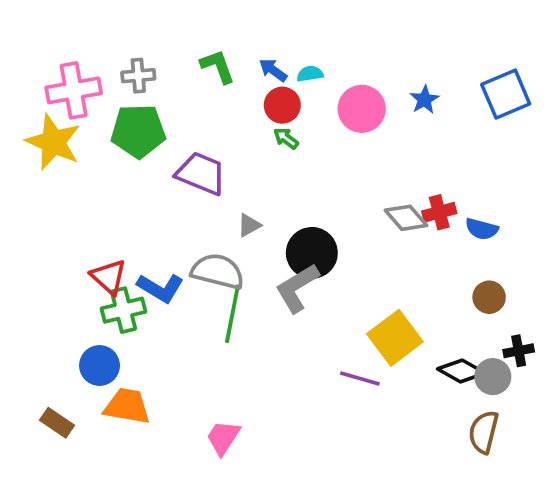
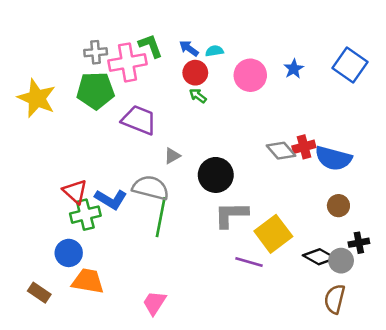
pink cross: (74, 90) -> (128, 62), moved
blue square: (506, 94) -> (350, 65), turned -32
blue semicircle: (482, 229) -> (333, 158), size x1.6
gray L-shape: (297, 288) -> (231, 215), moved, turned 30

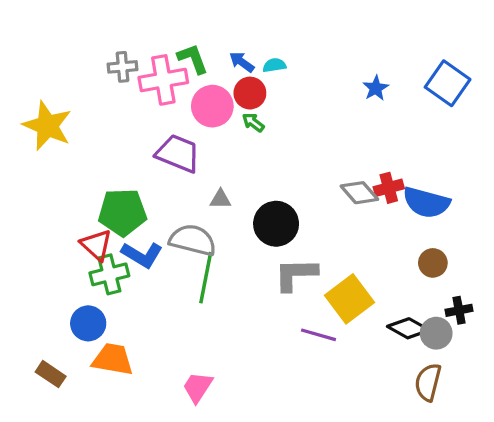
pink circle: (250, 75) -> (212, 106), moved
green pentagon: (96, 91) -> (122, 212), moved
gray triangle: (172, 156) -> (221, 199), turned 30

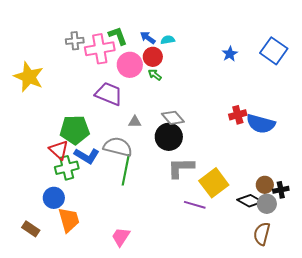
gray diamond: (359, 193) -> (173, 118), moved
brown circle: (433, 263) -> (265, 185), moved
orange trapezoid: (113, 359) -> (69, 220), turned 64

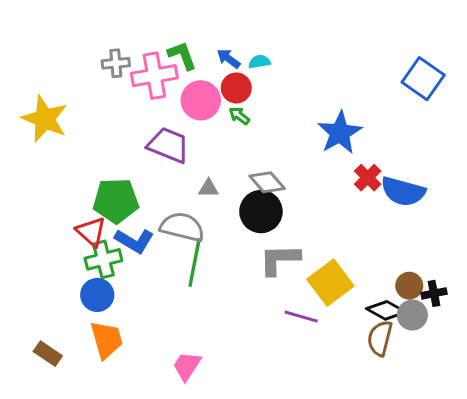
blue star: (230, 54) -> (340, 133), moved, size x1.8
red cross: (238, 115) -> (368, 178), turned -30
blue circle: (54, 198) -> (97, 295), moved
brown semicircle: (262, 234) -> (380, 338), moved

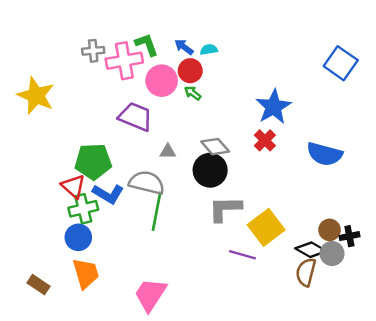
red cross: (368, 178) -> (265, 140), moved
pink trapezoid: (187, 366) -> (150, 295), size x1.4

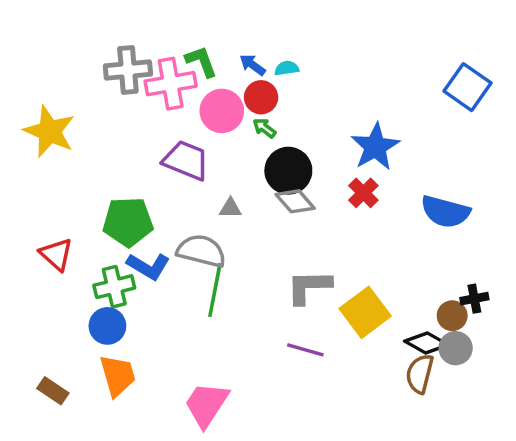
gray cross: (93, 51) -> (128, 70), size x1.5
black circle: (210, 170) -> (288, 171), moved
red triangle: (73, 186) -> (56, 254), moved
black cross: (349, 236) -> (474, 299), moved
purple line: (242, 255) -> (305, 350), moved

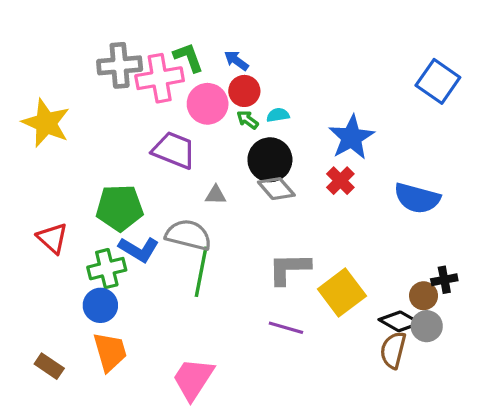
cyan semicircle: (287, 68) -> (278, 115), moved

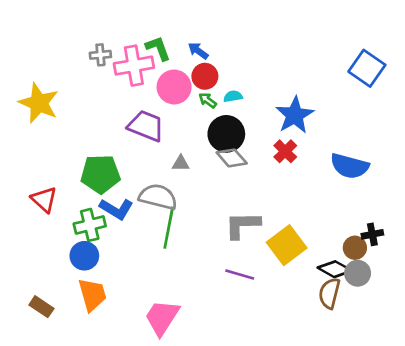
gray cross: (120, 65) -> (100, 55), size x0.6

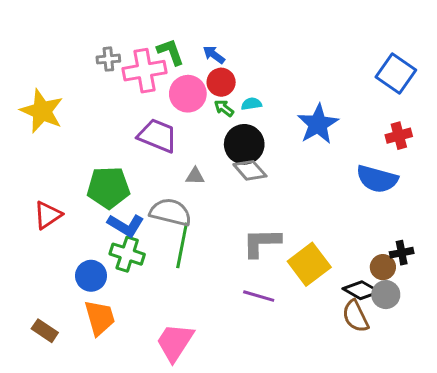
red cross: (285, 151) -> (399, 136), moved, turned 30
red triangle: (44, 200) -> (48, 215), turned 44
green cross: (90, 225) -> (127, 254), moved, turned 32
brown semicircle: (329, 293) -> (355, 316), turned -40

